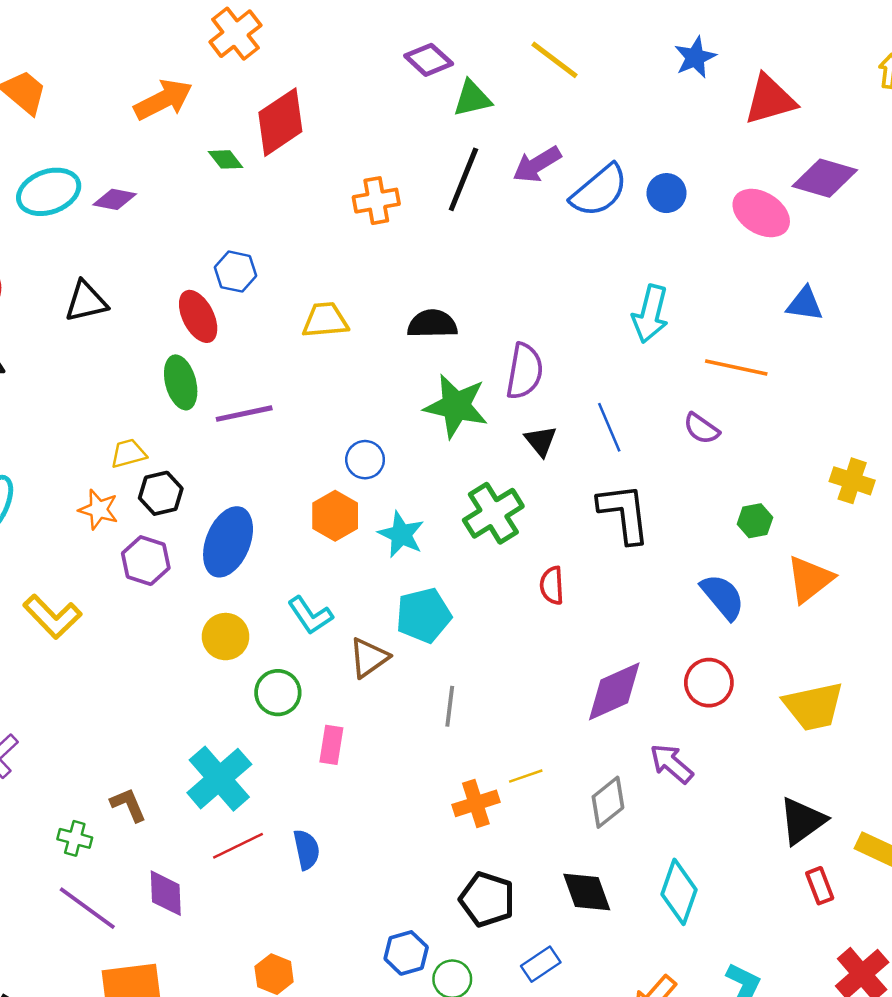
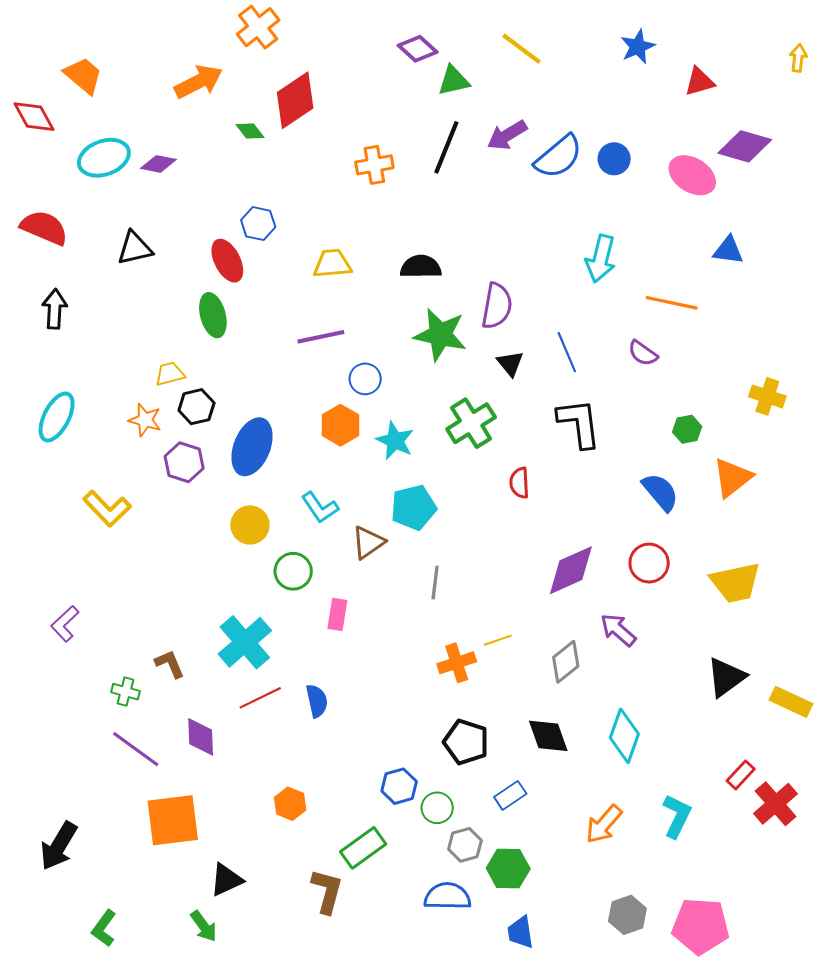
red triangle: (770, 100) -> (699, 82), size x0.7
purple line: (244, 414) -> (321, 337), moved
red rectangle: (820, 886) -> (741, 775), moved, turned 64

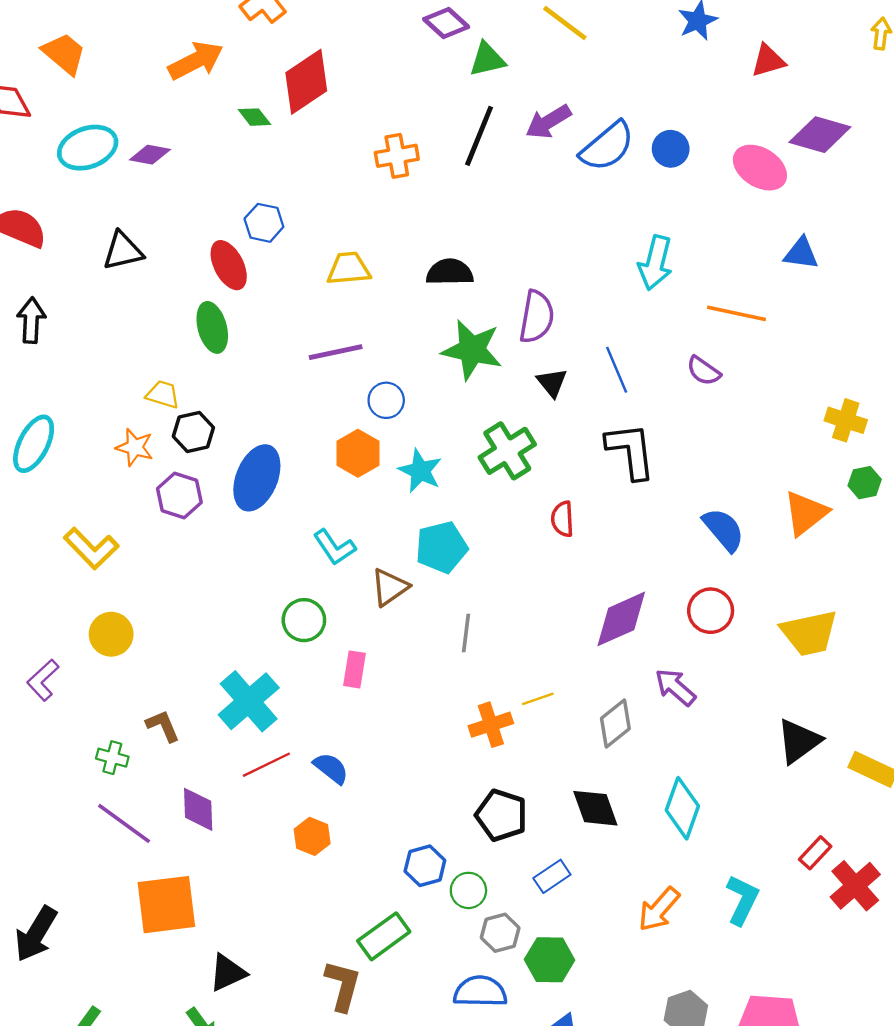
yellow trapezoid: (170, 374) -> (163, 394), turned 32
green hexagon: (687, 429) -> (865, 483), moved
yellow circle: (250, 525) -> (111, 634), moved
blue semicircle: (317, 701) -> (331, 768), turned -40
orange hexagon: (290, 804) -> (312, 836), moved

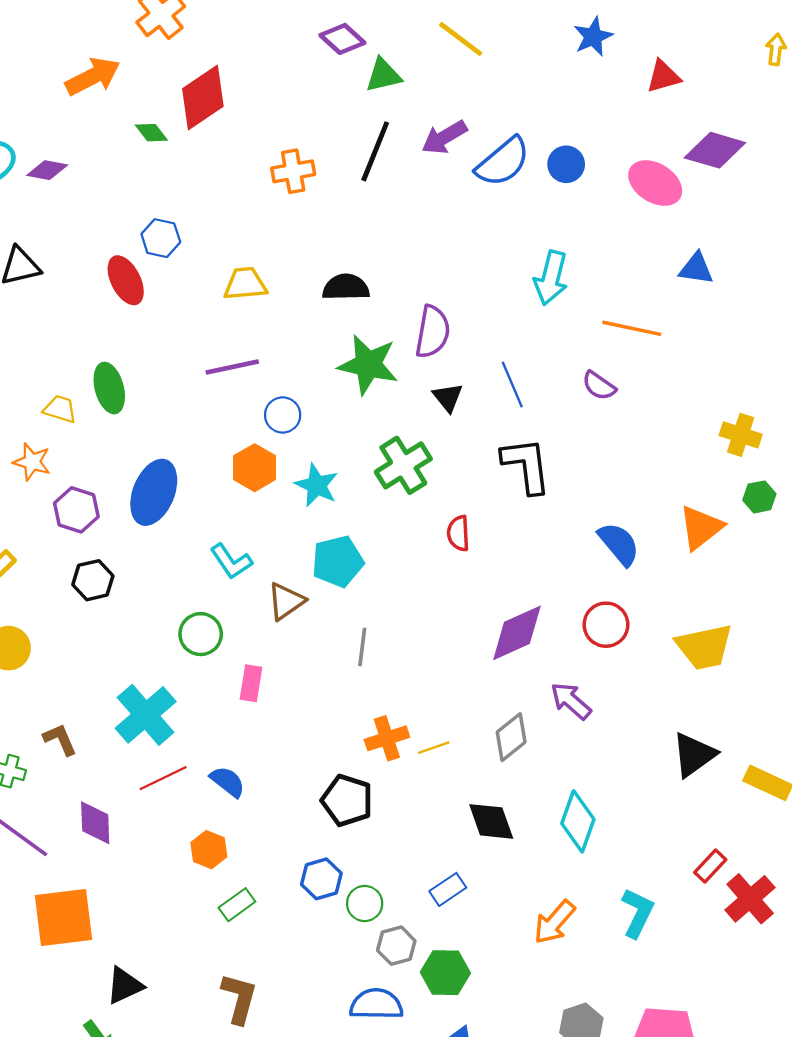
green ellipse: (212, 327) -> (109, 388), moved
black hexagon: (193, 432) -> (93, 580), moved
yellow line: (538, 699) -> (434, 748), moved
black pentagon: (501, 815) -> (347, 800), moved
green rectangle: (384, 936) -> (237, 905), moved, size x0.7

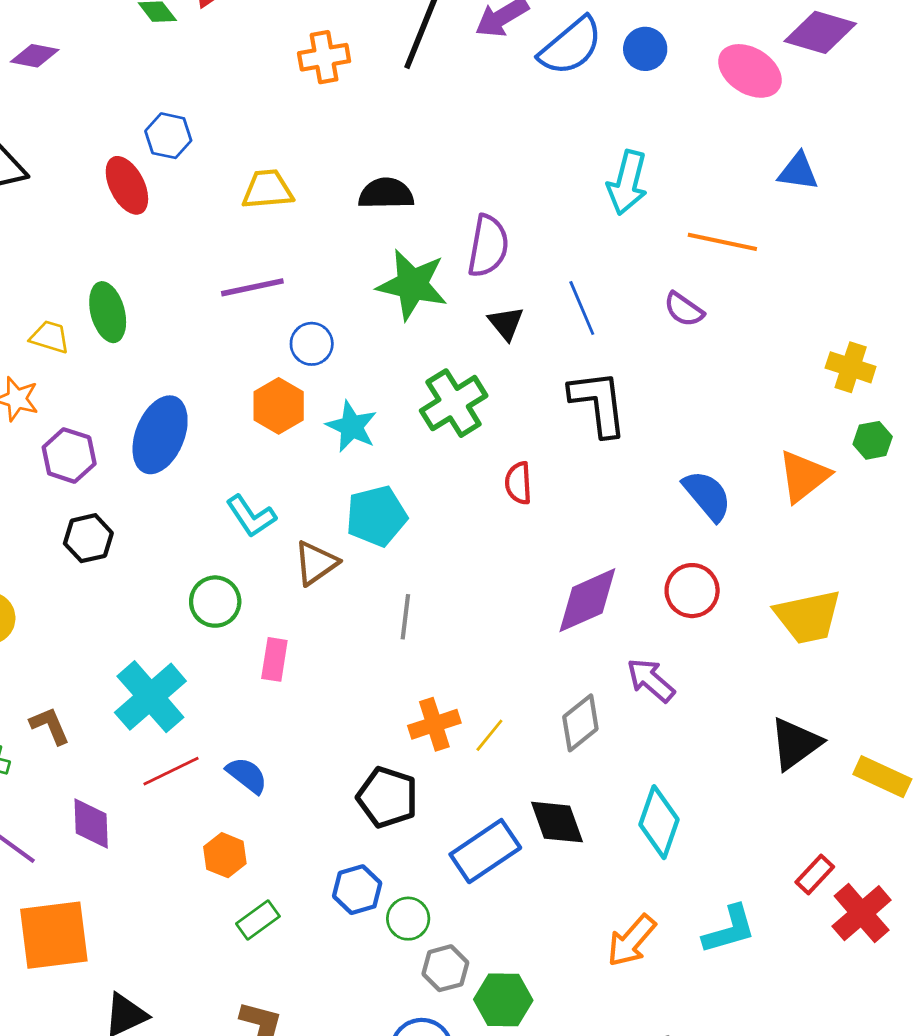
yellow line: (434, 748) -> (489, 735), turned -32
blue rectangle: (448, 889) -> (485, 851), moved, size x1.6
cyan L-shape: (638, 913) -> (729, 930), turned 48

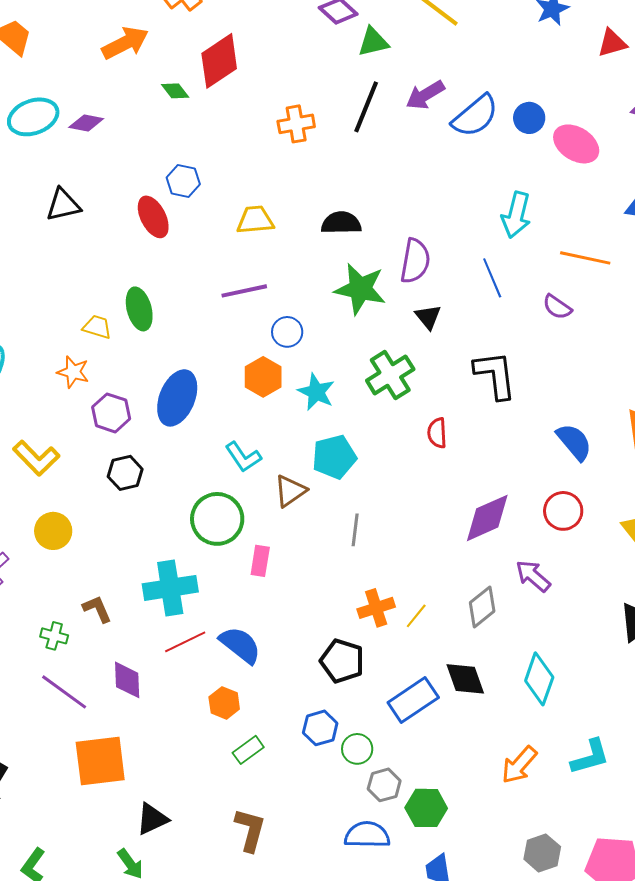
pink ellipse: (750, 71) -> (576, 144), moved
blue line: (582, 308) -> (492, 278), moved
green circle: (215, 602) -> (217, 519), size x1.4
cyan cross: (150, 697) -> (170, 588), turned 32
blue semicircle: (247, 775) -> (240, 645), size x1.4

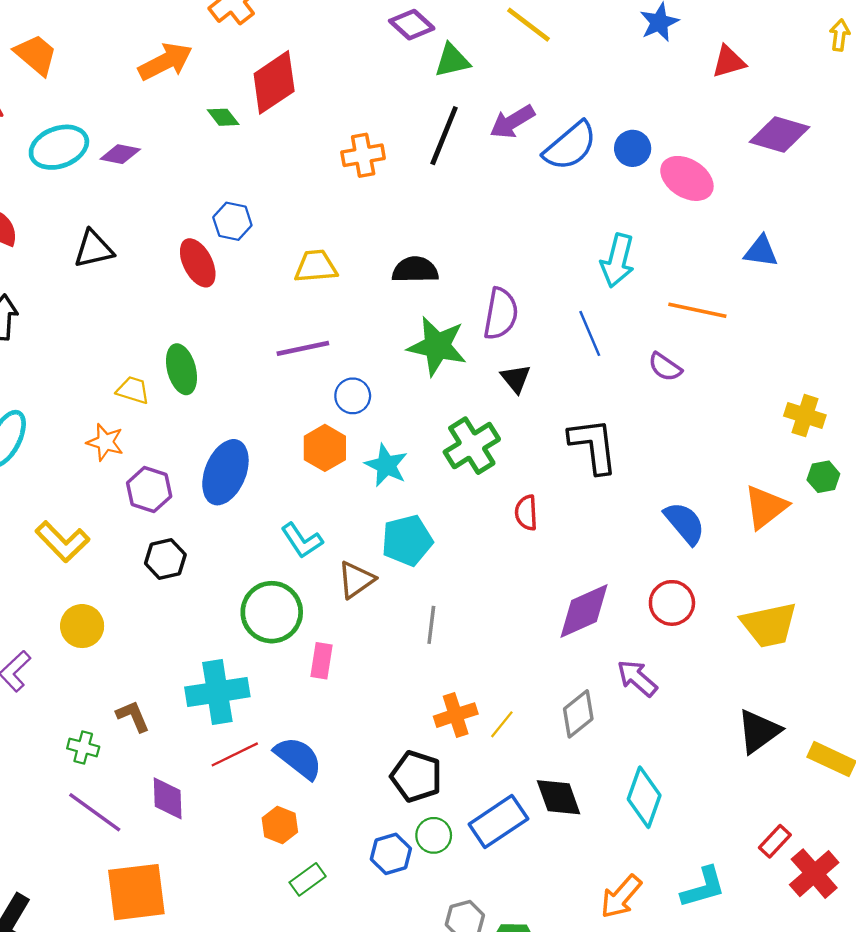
green circle: (357, 749) -> (434, 835), moved

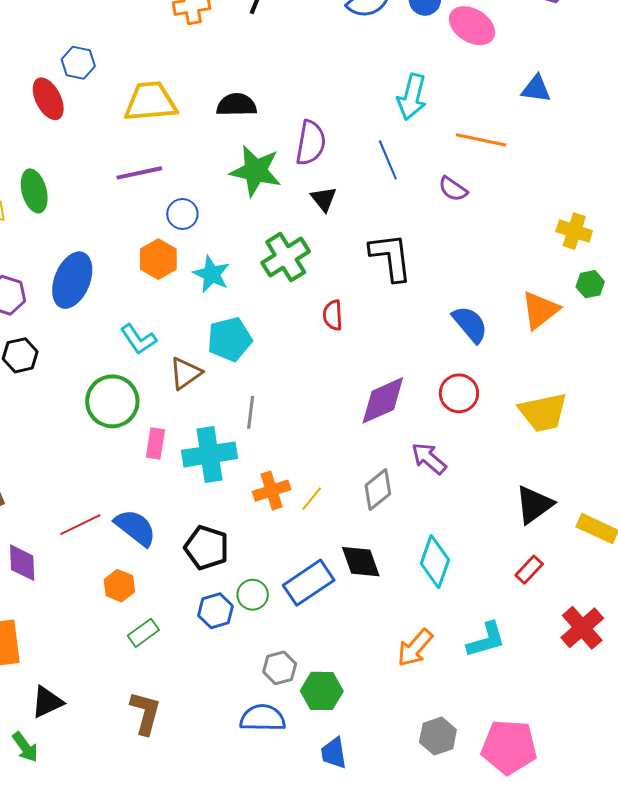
yellow trapezoid: (316, 266) -> (150, 102), size x1.4
cyan cross: (217, 692) -> (210, 454), moved
black pentagon: (416, 776) -> (206, 548), moved
red rectangle: (775, 841) -> (529, 570), moved

